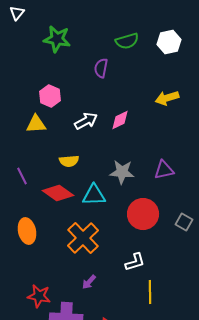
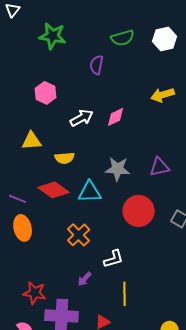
yellow triangle: (36, 124) -> (32, 141), moved
purple line: (22, 176) -> (18, 199), moved, turned -42
orange cross: (83, 238) -> (79, 235), size x0.7
white L-shape: (135, 262) -> (114, 259), moved
yellow line: (150, 292) -> (125, 294), moved

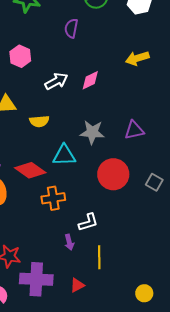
red diamond: (54, 190) -> (30, 170), moved
orange cross: (79, 235) -> (53, 198), turned 35
purple arrow: (85, 279) -> (69, 242), moved, turned -56

